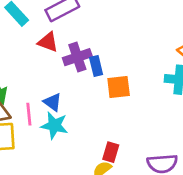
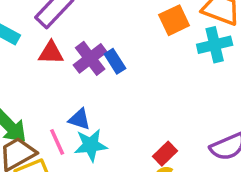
orange square: (119, 87) -> (174, 20), moved
red rectangle: (111, 152) -> (165, 154), turned 48

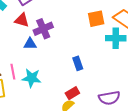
blue rectangle: (115, 61) -> (78, 63), moved
blue triangle: (79, 119) -> (30, 44), moved, turned -32

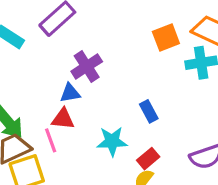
red triangle: (22, 20) -> (63, 119), moved
cyan star: (32, 78) -> (112, 141), moved

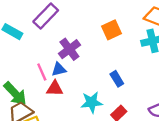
orange square: (166, 38) -> (111, 30), moved
pink line: (51, 140) -> (42, 72), moved

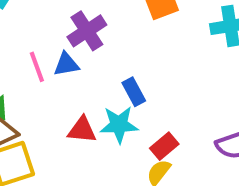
blue rectangle: (117, 79) -> (134, 92), moved
red triangle: (55, 89) -> (82, 130), moved

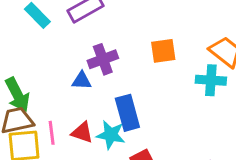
pink line: (37, 67) -> (52, 133), moved
blue rectangle: (134, 92) -> (127, 113), size x1.6

